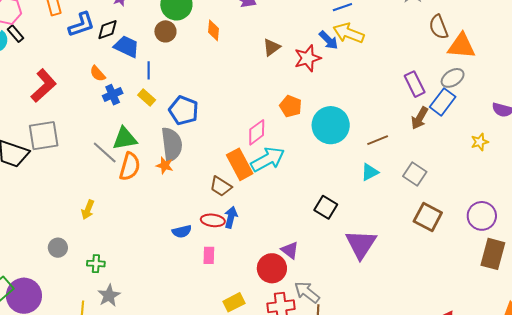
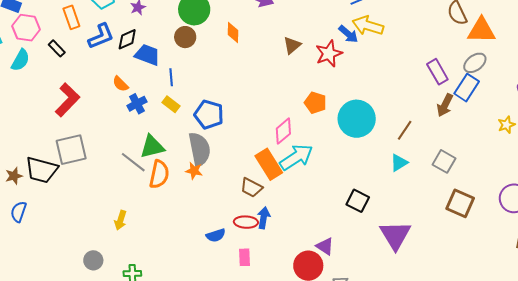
black rectangle: (15, 34) -> (57, 48), moved
brown line: (378, 140) -> (405, 130), turned -30

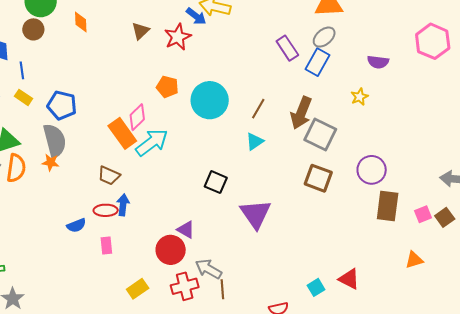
brown arrow: (445, 105) -> (301, 113), moved, size x1.4
gray square: (444, 161) -> (320, 134), moved, size x1.4
orange rectangle: (269, 164) -> (122, 133), moved

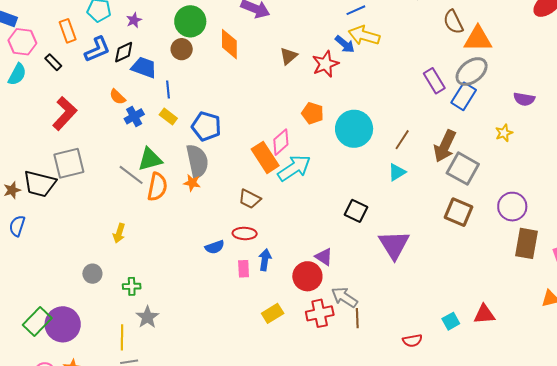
orange diamond: (81, 22) -> (229, 44), size x1.4
gray ellipse: (324, 37) -> (472, 72), size x1.4
blue arrow: (123, 205) -> (265, 260), moved
red triangle: (349, 279) -> (484, 314), turned -35

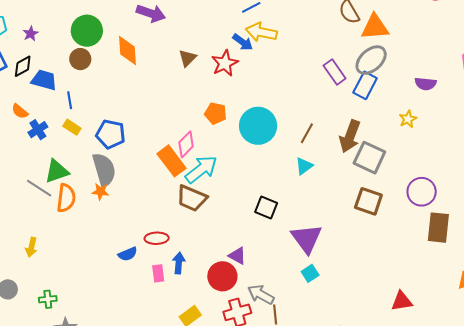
brown trapezoid: (250, 199) -> (192, 198), moved, size x1.4
cyan square: (451, 321) -> (310, 273), moved

